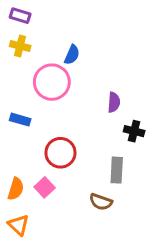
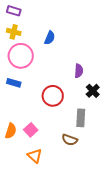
pink circle: (52, 82) -> (21, 56), moved
black cross: (134, 131) -> (93, 91), turned 32
red circle: (60, 153) -> (53, 96), moved
orange triangle: (19, 225) -> (35, 156), moved

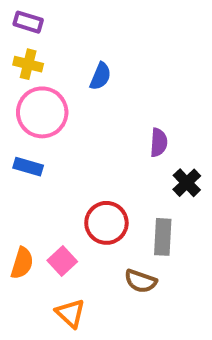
red circle: (53, 96) -> (106, 223), moved

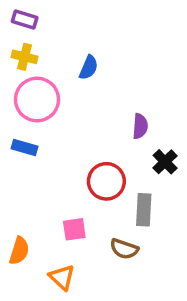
red circle: (106, 223) -> (106, 181), moved
pink square: (62, 261) -> (74, 229), moved, turned 35
orange semicircle: (22, 263) -> (19, 251), moved

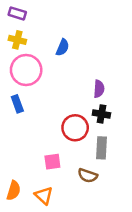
blue rectangle: (25, 148) -> (17, 104), turned 54
black cross: (165, 162) -> (101, 114), moved, turned -36
orange semicircle: (19, 251) -> (14, 191), moved

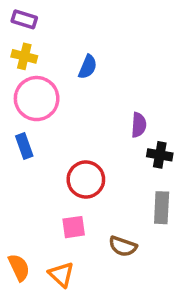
black cross: (101, 114) -> (160, 155), moved
red circle: (75, 128) -> (86, 179), moved
gray rectangle: (101, 148) -> (162, 208), moved
orange semicircle: (14, 191) -> (19, 267), turned -42

